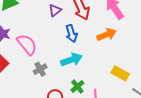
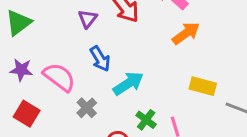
blue arrow: (71, 34) -> (100, 59), moved
orange arrow: (107, 35) -> (186, 33), moved

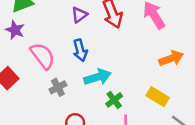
orange arrow: (186, 33) -> (171, 58), moved
purple star: (21, 70) -> (15, 30), moved
green cross: (146, 120) -> (114, 100), moved

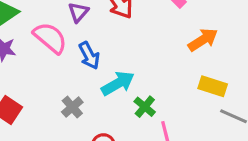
pink semicircle: (43, 56) -> (50, 38), moved
yellow rectangle: (158, 97) -> (213, 86), moved

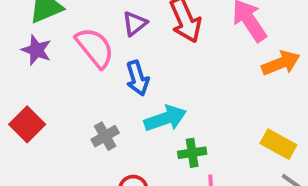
orange arrow: (203, 40) -> (281, 63), moved
green cross: (145, 107) -> (192, 153), turned 30

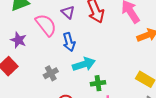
purple triangle: (135, 24) -> (68, 12), turned -40
purple star: (36, 50) -> (18, 40), moved

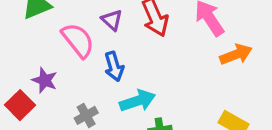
purple star: (18, 40) -> (45, 80), moved

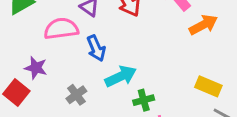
pink semicircle: (78, 40) -> (61, 29), turned -52

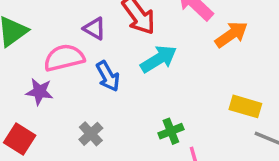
purple star: (36, 68) -> (39, 92), moved
cyan arrow: (121, 76) -> (159, 59), moved

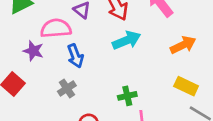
orange arrow: (231, 34) -> (183, 45), moved
blue arrow: (108, 76) -> (75, 56), moved

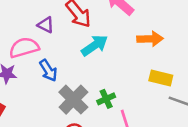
orange arrow: (183, 45) -> (150, 39), turned 35
gray cross: (67, 88) -> (73, 100), moved, size x1.6

